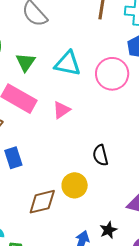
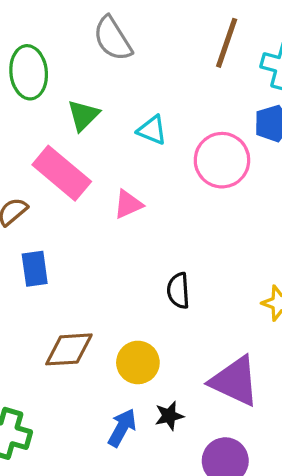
cyan triangle: (68, 64) -> (152, 130), size x0.7
yellow circle: (75, 185) -> (138, 362), moved

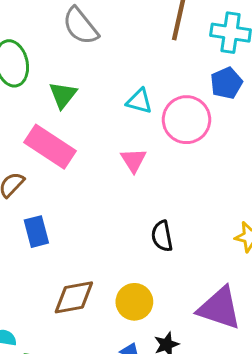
cyan triangle: (152, 130) -> (139, 101), moved
pink triangle: (128, 204) -> (134, 160), moved, turned -32

